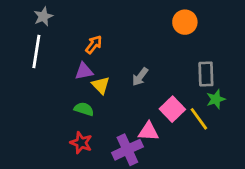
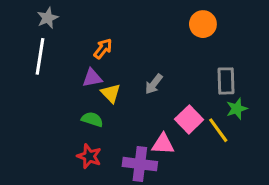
purple cross: (127, 150) -> (140, 164), turned 32

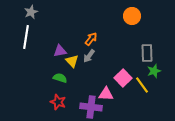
orange arrow: (103, 49) -> (91, 39), moved
gray arrow: (154, 84) -> (89, 56), moved

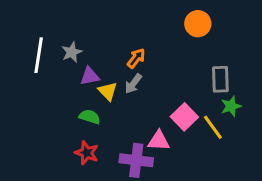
gray star: (31, 12) -> (72, 52), moved

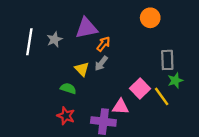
purple triangle: (90, 76) -> (86, 28), moved, size x1.5

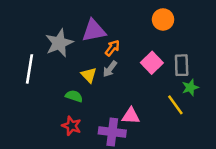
gray star: (54, 39) -> (59, 43), size x1.6
white line: (29, 42) -> (30, 69), moved
pink square: (140, 88) -> (152, 63), moved

